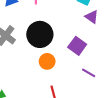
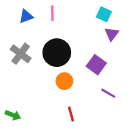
purple triangle: (92, 17) -> (112, 34), turned 32

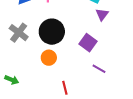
orange circle: (64, 81) -> (49, 58), moved
green arrow: (13, 115) -> (12, 80), moved

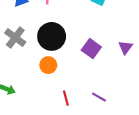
purple triangle: (102, 14) -> (125, 47), moved
purple line: (99, 69) -> (99, 97), moved

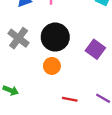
red line: (66, 98) -> (70, 99), turned -64

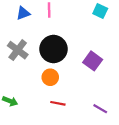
red line: (70, 99) -> (58, 103), moved

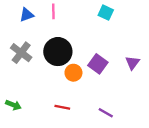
orange circle: (50, 77) -> (73, 73), moved

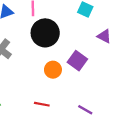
black circle: (58, 52) -> (45, 33), moved
purple triangle: (132, 63) -> (104, 36), moved, turned -40

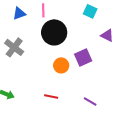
purple square: (77, 61) -> (83, 57), turned 30

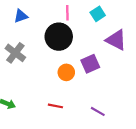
pink line: (43, 10) -> (67, 13), moved
cyan square: (90, 11) -> (98, 14), turned 32
purple triangle: (107, 35) -> (116, 40), size x1.5

